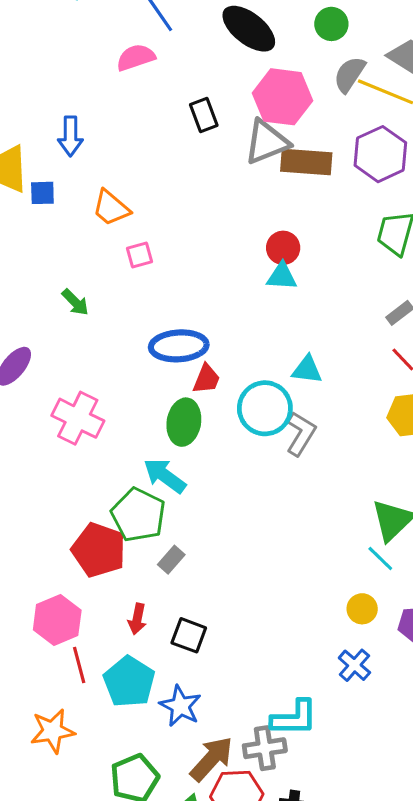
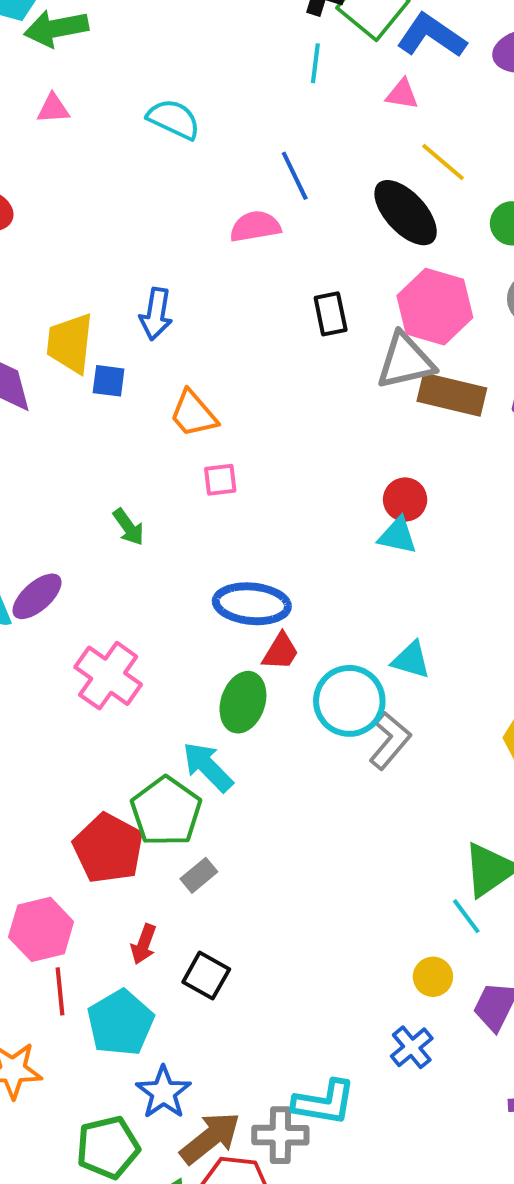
blue star: (180, 706) -> (163, 1092), moved

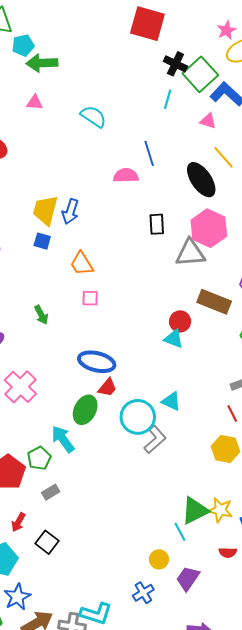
yellow trapezoid: (70, 343) -> (45, 210), moved
brown rectangle: (452, 395) -> (214, 302), moved
green pentagon: (166, 811) -> (39, 458), size x0.7

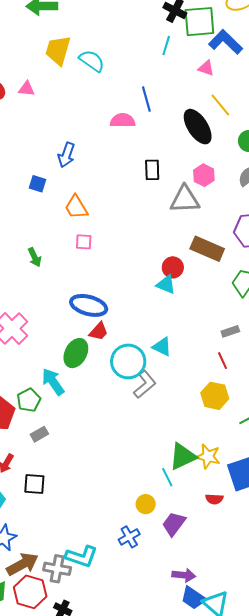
green square: (200, 74) -> (199, 22), turned 36
pink triangle: (35, 102) -> (26, 89), moved
yellow trapezoid: (45, 210) -> (58, 50), moved
pink hexagon: (209, 228) -> (204, 175), size x0.6
black square: (47, 542) -> (34, 484), turned -35

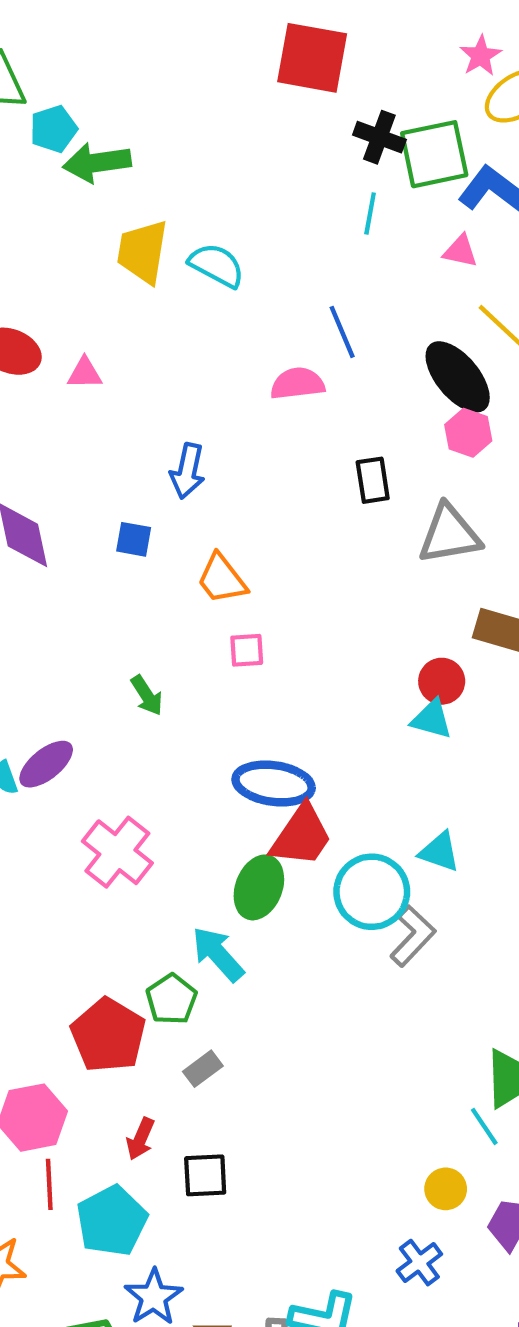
pink triangle: (26, 89) -> (85, 373), moved
pink hexagon: (204, 175) -> (468, 433), moved
red trapezoid: (99, 331) -> (301, 836), size x1.6

